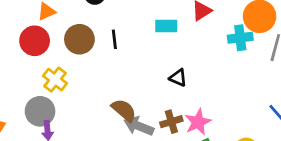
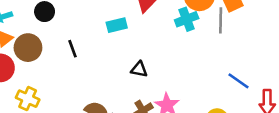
brown circle: (79, 39) -> (28, 48), moved

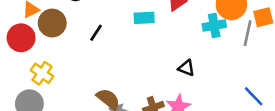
black line: (73, 49) -> (96, 33), turned 42
black triangle: (139, 69) -> (186, 68), moved

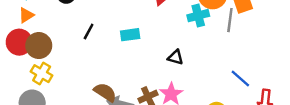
cyan rectangle: (144, 18) -> (130, 35), moved
brown circle: (52, 23) -> (39, 46), moved

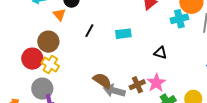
orange triangle: (26, 15) -> (59, 15), moved, turned -40
red circle: (19, 42) -> (32, 59), moved

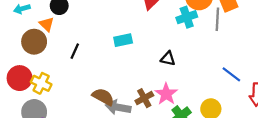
black line: (89, 31) -> (75, 51), moved
brown circle: (48, 42) -> (34, 42), moved

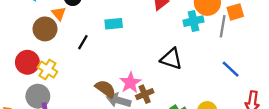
cyan rectangle: (123, 40) -> (114, 24), moved
black triangle: (168, 59) -> (171, 59), size x1.5
blue line: (231, 74) -> (231, 69), moved
pink star: (166, 94) -> (130, 83), moved

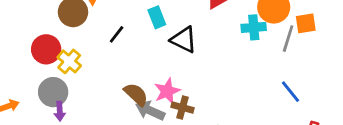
cyan rectangle: (114, 24) -> (157, 17), turned 66
black triangle: (171, 59) -> (184, 40), moved
brown cross: (145, 94) -> (182, 107), turned 30

